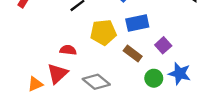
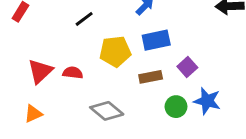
brown rectangle: (133, 54) -> (151, 77), turned -48
red triangle: (58, 74) -> (40, 71), moved

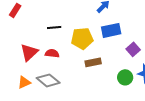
black line: (84, 19) -> (54, 27), moved, turned 32
brown rectangle: (151, 77) -> (93, 62), moved
gray diamond: (107, 111) -> (48, 80), moved

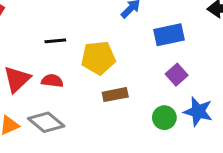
blue rectangle: (111, 30) -> (169, 35), moved

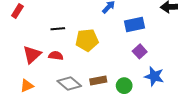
brown rectangle: (115, 95) -> (98, 80), moved
green circle: (164, 118) -> (124, 86), moved
gray diamond: (46, 122) -> (69, 84), moved

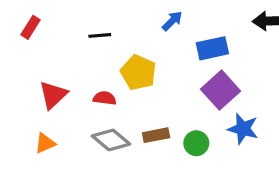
black line: (58, 29) -> (100, 35), moved
yellow pentagon: (87, 40) -> (138, 72), turned 30
purple square: (140, 51) -> (220, 90), size x1.6
red semicircle: (56, 56) -> (105, 98), moved

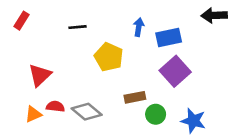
blue arrow: (172, 21) -> (139, 27), moved, turned -36
red semicircle: (105, 98) -> (55, 106), moved
blue star: (243, 129) -> (193, 121), moved
brown rectangle: (156, 135) -> (135, 97), moved

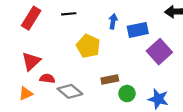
red rectangle: (22, 21) -> (31, 18), moved, size x1.5
black line: (78, 27) -> (69, 14), moved
purple square: (175, 71) -> (159, 52), moved
red semicircle: (55, 106) -> (47, 78), moved

